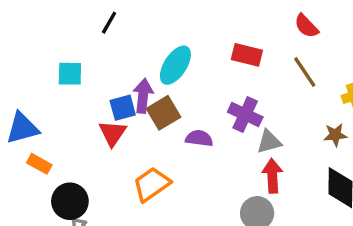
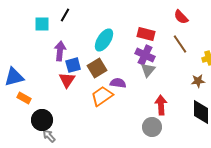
cyan square: (70, 74) -> (42, 24), moved
purple arrow: (143, 96) -> (60, 51), moved
purple cross: (245, 114) -> (145, 55), moved
gray triangle: (269, 142) -> (148, 70), moved, turned -35
orange trapezoid: (152, 184) -> (102, 96), moved

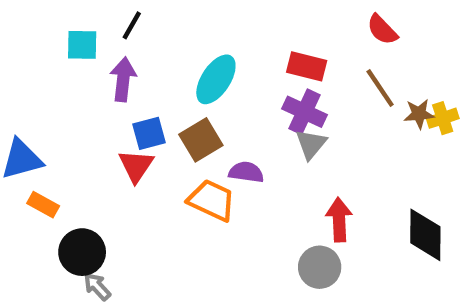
purple arrow: (60, 51) -> (123, 79), moved
brown star: (198, 81) -> (419, 114), moved
orange trapezoid: (102, 96) -> (212, 200), turned 60

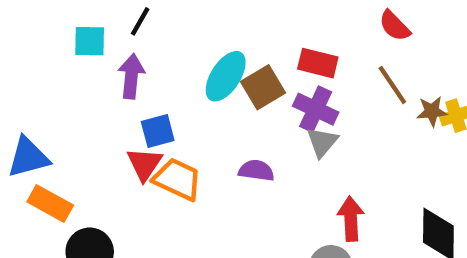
brown square: (201, 140) -> (263, 87), moved
orange trapezoid: (212, 200) -> (177, 179), moved
orange rectangle: (43, 205) -> (50, 203), size x1.4

